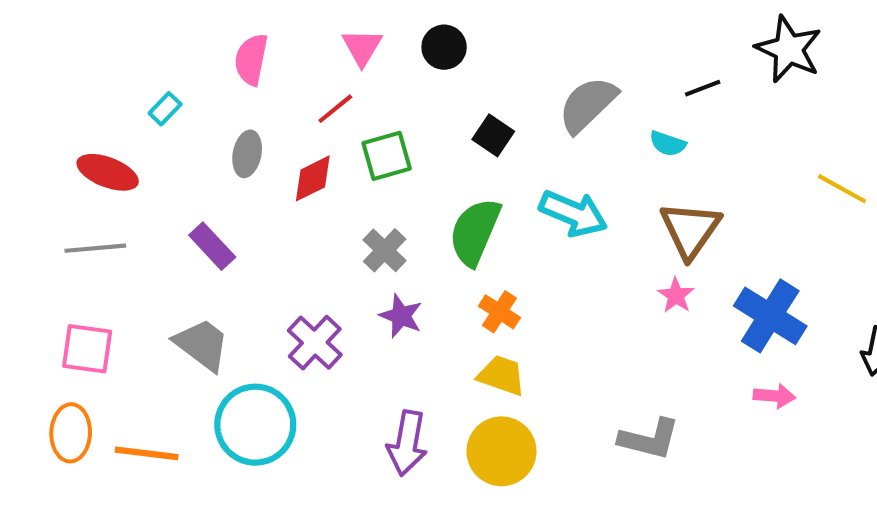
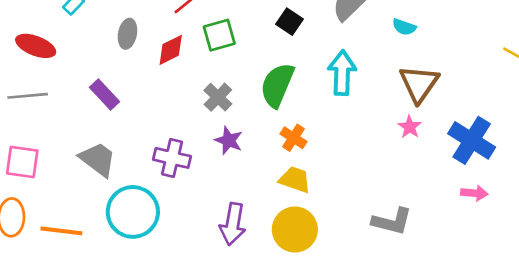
cyan arrow: (573, 213) -> (342, 73), turned -111
purple cross: (315, 343) -> (172, 158), turned -30

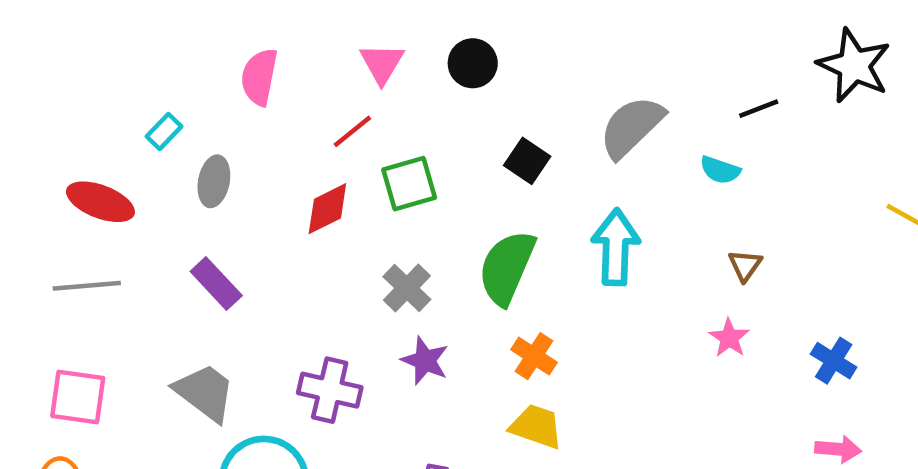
gray ellipse: (127, 34) -> (214, 181), moved
brown triangle: (419, 84) -> (745, 265), size x0.5
blue cross: (472, 140) -> (834, 361), size x0.6

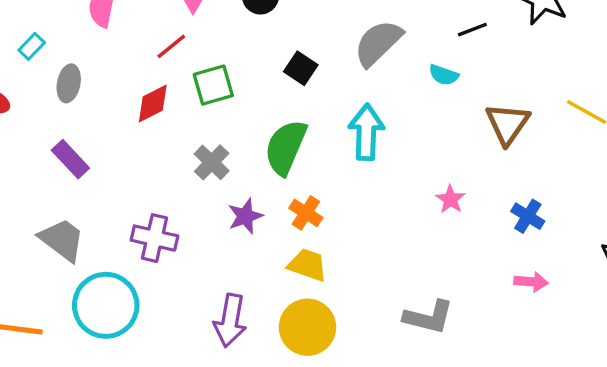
brown triangle: (745, 265) -> (508, 124), moved, size x1.8
purple star: (425, 361) -> (245, 216), moved, turned 30

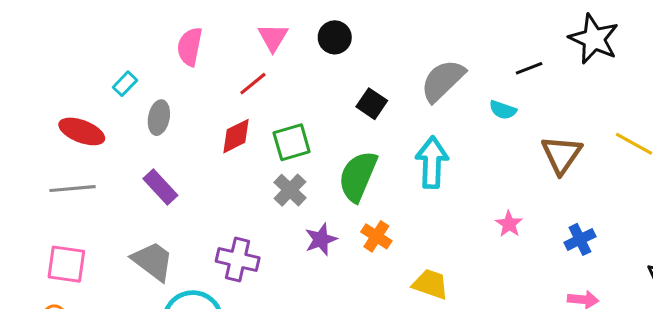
green square: (213, 85) -> (292, 142), moved
blue cross: (528, 216) -> (580, 239), turned 32
yellow trapezoid: (308, 265) -> (430, 284), moved

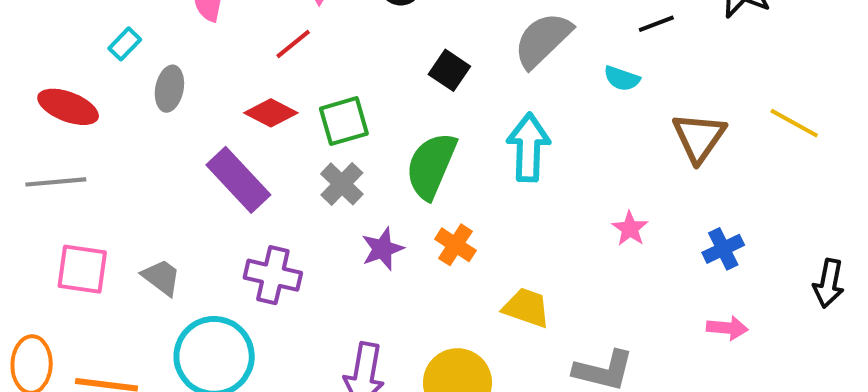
red diamond: (236, 136) -> (271, 113), turned 54
purple rectangle: (160, 187) -> (238, 180), moved, size x1.4
gray trapezoid: (153, 261) -> (161, 277), size x0.7
pink square: (66, 264) -> (82, 269), moved

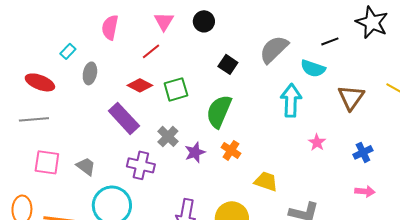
cyan semicircle: (622, 78) -> (313, 68), size x1.4
cyan arrow: (528, 147) -> (291, 100), moved
gray cross: (342, 184) -> (168, 136), moved

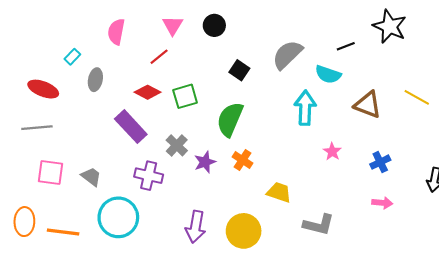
brown triangle: (351, 97) -> (368, 105), turned -44

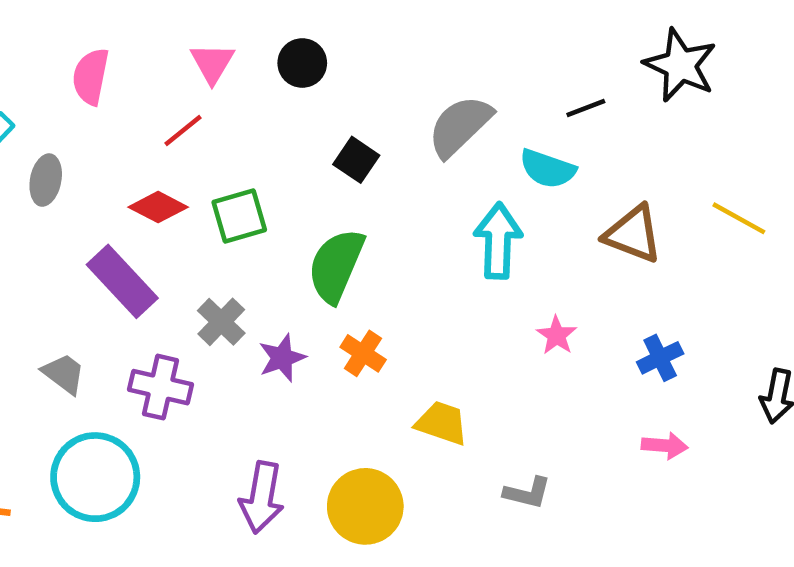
gray trapezoid: (91, 177) -> (64, 374), moved
gray L-shape: (319, 225) -> (527, 493), size x0.7

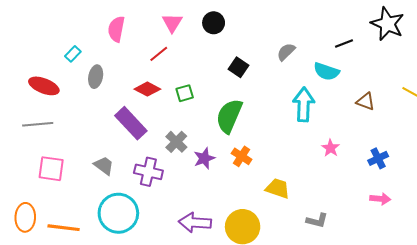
gray semicircle: (460, 126) -> (286, 52), size x0.6
green square: (239, 216) -> (185, 93), size x0.7
brown triangle: (633, 234) -> (366, 101), size x0.7
purple arrow: (262, 497) -> (195, 223), turned 84

